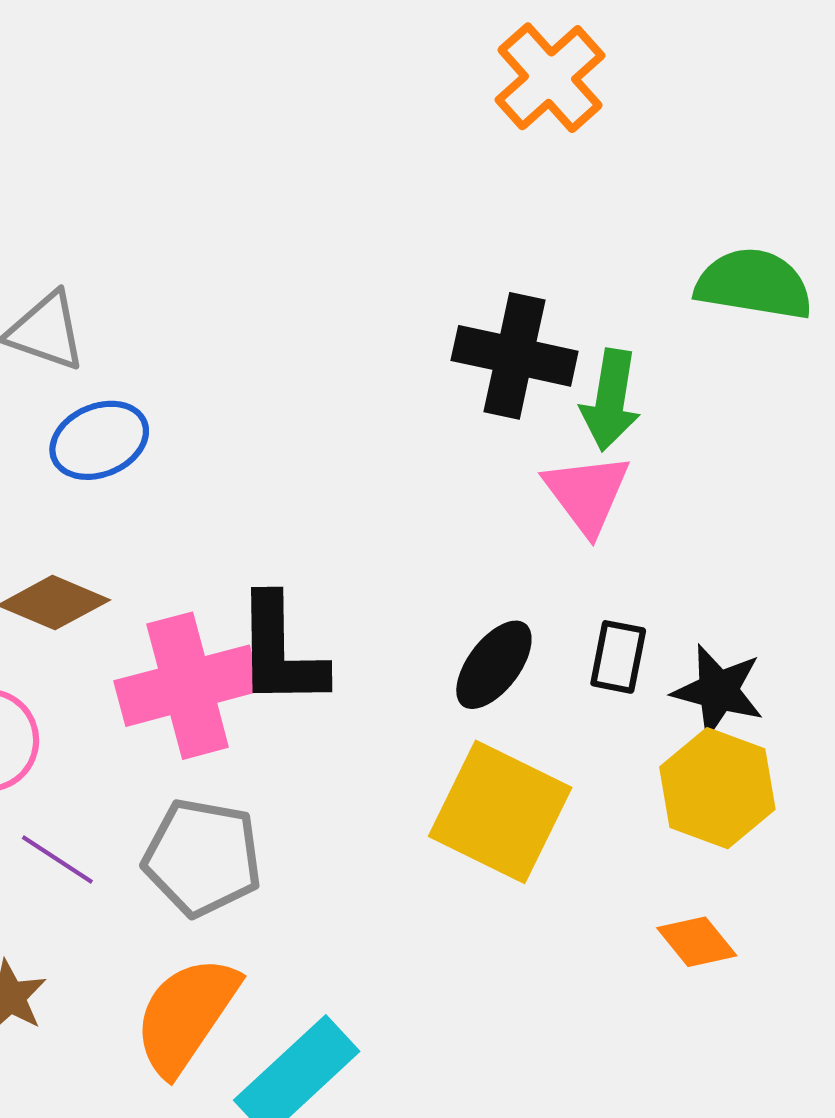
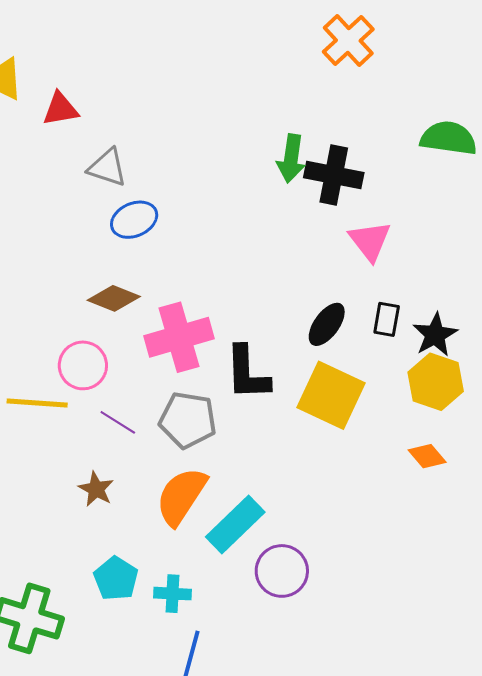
green arrow: (610, 400) -> (291, 158), moved
black L-shape: (280, 651) -> (247, 373), moved
black star: (718, 691) -> (435, 335), turned 30

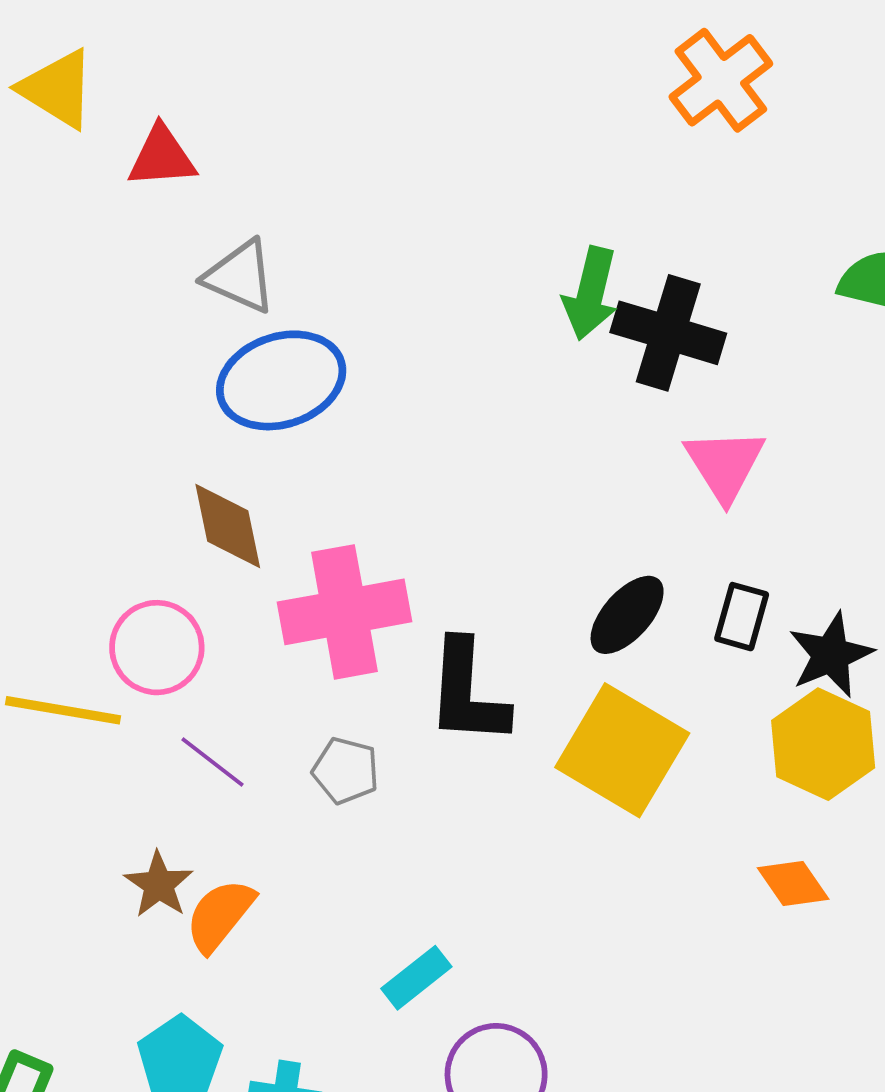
blue ellipse: (134, 220) -> (281, 380), size x1.4
brown diamond: (114, 298) -> (228, 526), turned 51
gray pentagon: (188, 420) -> (346, 771), size x0.6
orange semicircle: (181, 496) -> (220, 915), moved, size x0.7
cyan rectangle: (235, 524) -> (416, 978), size x0.6

